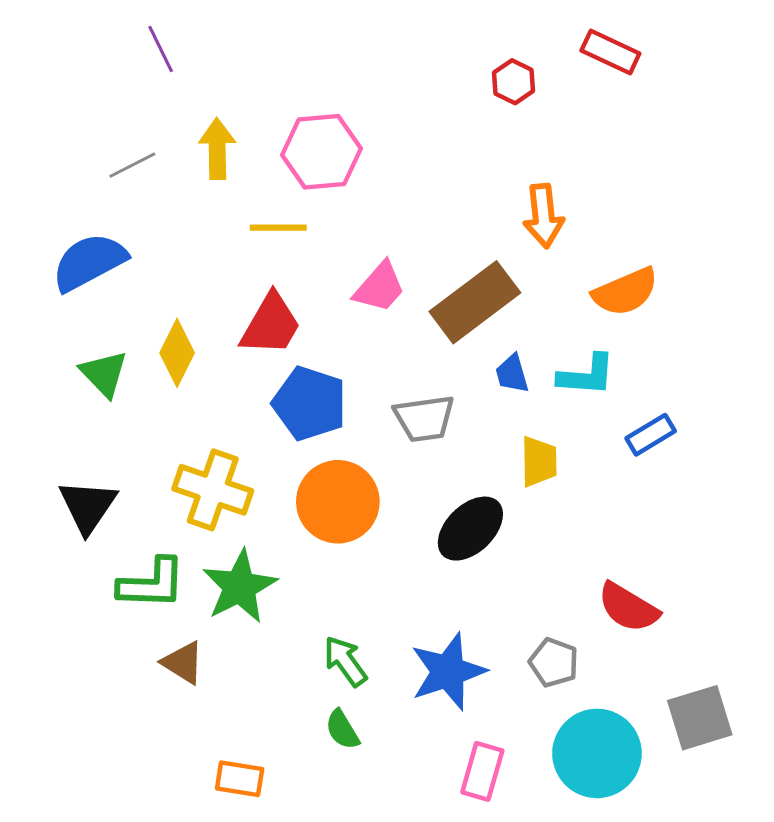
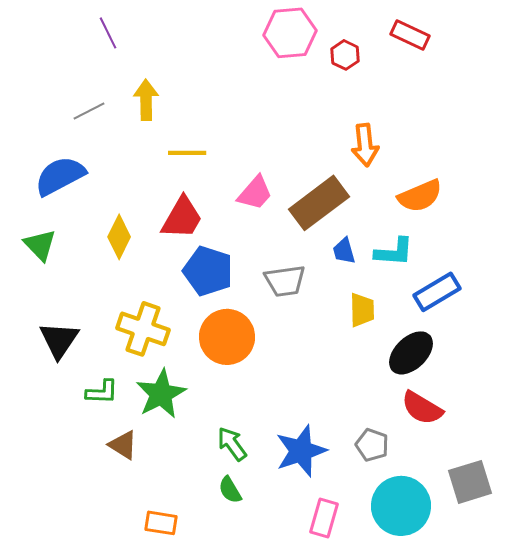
pink hexagon: (321, 152) -> (290, 33), moved
green triangle: (104, 374) -> (40, 245), moved
blue rectangle: (651, 435) -> (437, 292), size x1.4
black ellipse: (470, 529) -> (411, 353), moved
green L-shape: (152, 584) -> (102, 392), size x0.7

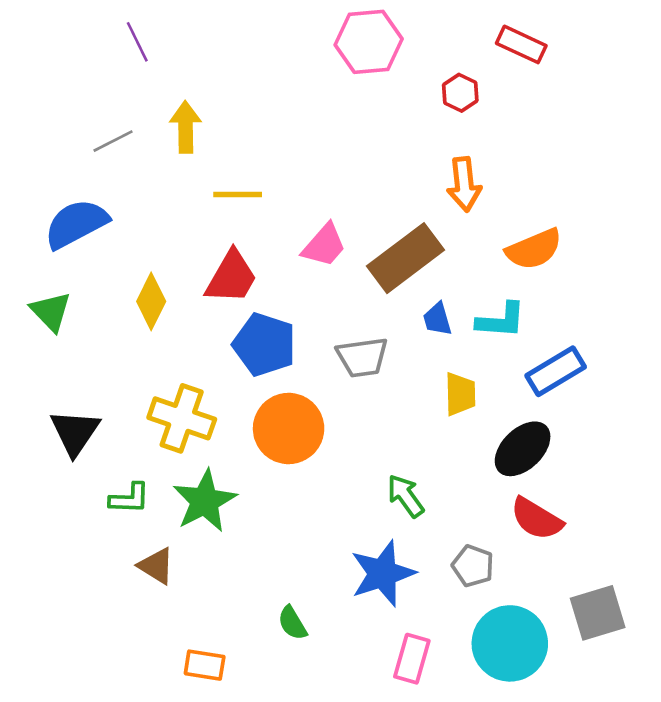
red hexagon: (345, 55) -> (460, 93), moved
green arrow: (232, 444) -> (406, 496), moved

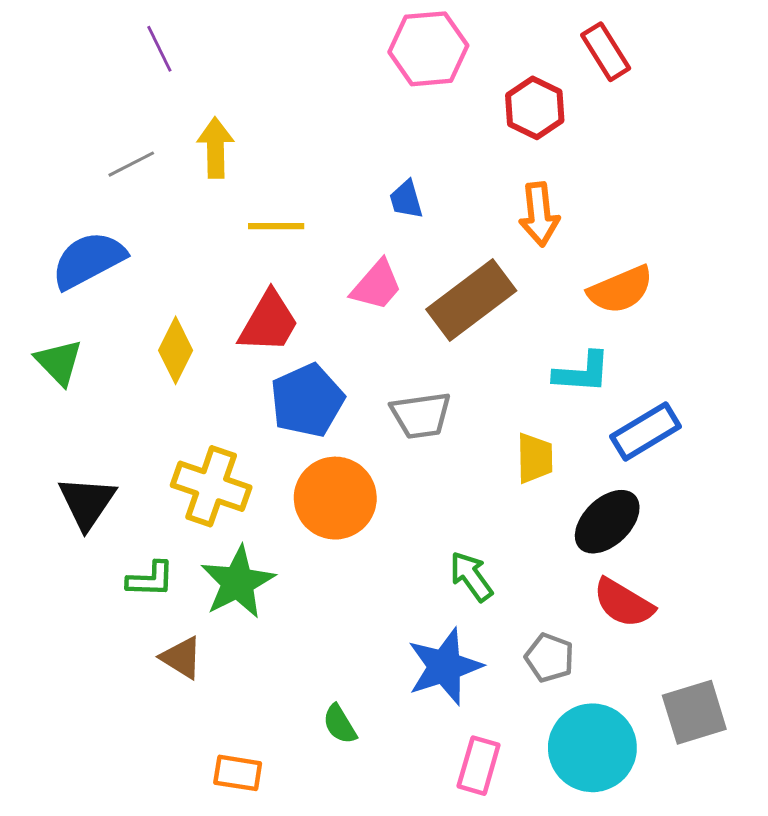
red rectangle: (521, 44) -> (606, 52), turned 33
red hexagon: (460, 93) -> (535, 108), size x1.4
blue trapezoid: (437, 319) -> (406, 200), moved
blue pentagon: (264, 345) -> (307, 401), turned 30

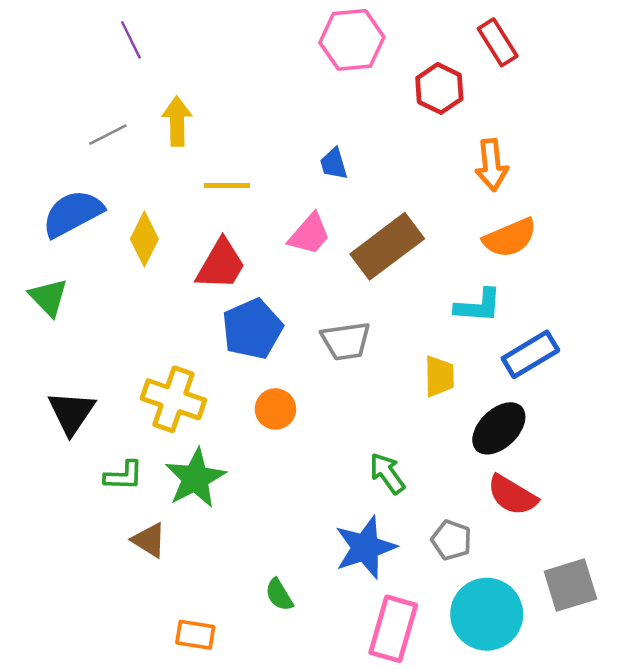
orange arrow: (539, 214) -> (492, 165), moved
yellow diamond: (176, 350) -> (144, 239), moved
orange circle: (335, 498) -> (275, 409), size x0.6
pink rectangle: (479, 766) -> (393, 629), size x1.4

